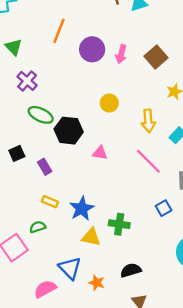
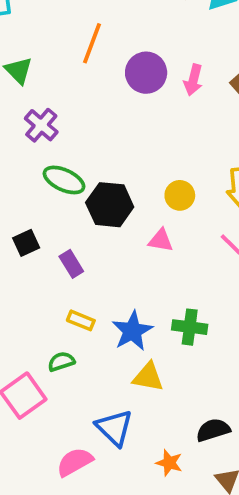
yellow circle: (109, 103) -> (180, 195), moved
green cross: (119, 224) -> (190, 327), moved
orange star: (97, 283) -> (169, 463), moved

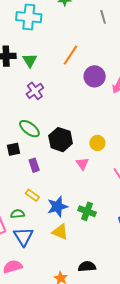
green ellipse: (64, 180) -> (29, 129), moved
pink triangle: (161, 240) -> (82, 164), turned 32
blue triangle: (114, 428) -> (23, 237), moved

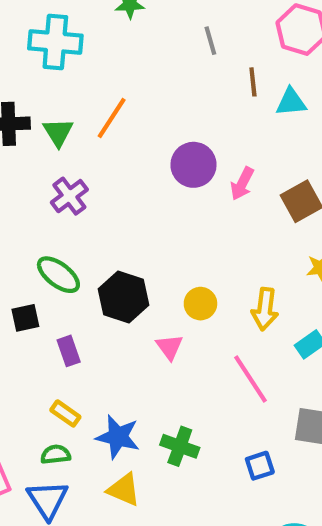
orange line: (70, 55) -> (112, 118), moved
blue star: (57, 207) -> (118, 437), turned 30
green semicircle: (18, 214) -> (56, 454), moved

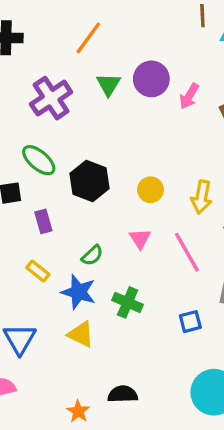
green triangle: (58, 132) -> (108, 85), moved
purple cross: (69, 196) -> (51, 98), size x1.4
pink triangle: (170, 347) -> (140, 239), moved
green semicircle: (56, 454) -> (92, 255), moved, turned 140

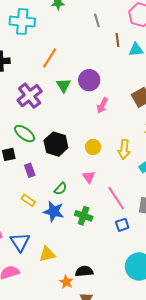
pink arrow: (189, 96) -> (102, 105), moved
pink line: (187, 252) -> (116, 198), moved
yellow triangle: (81, 334) -> (47, 254), moved, turned -36
orange star: (78, 411) -> (66, 282), moved

